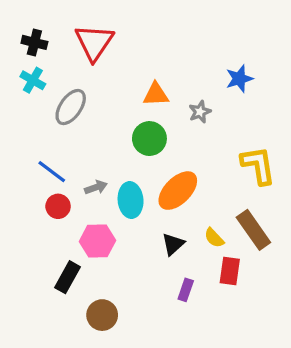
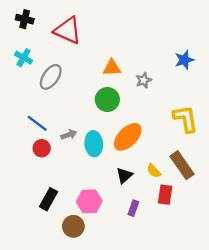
black cross: (34, 42) -> (25, 19), moved
red triangle: (94, 42) -> (68, 30), turned -40
blue star: (239, 79) -> (184, 60), moved
pink hexagon: (97, 241) -> (89, 201), moved

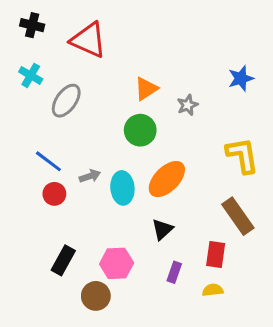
orange triangle: (112, 68) -> (146, 89), turned -30
yellow semicircle: (154, 171) -> (213, 290), moved, turned 126

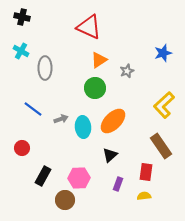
red triangle: (88, 40) -> (89, 27), moved
gray ellipse: (66, 101) -> (45, 68), turned -35
yellow L-shape: (242, 155) -> (164, 105), turned -124
red circle: (54, 194) -> (22, 148), moved

